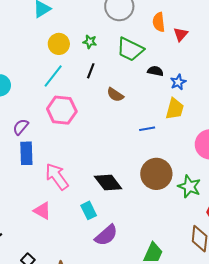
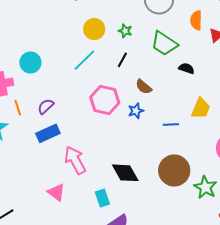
blue star: (178, 82) -> (136, 111), moved
pink hexagon: (62, 110) -> (105, 100), moved
blue rectangle: (26, 153) -> (48, 133), turned 60

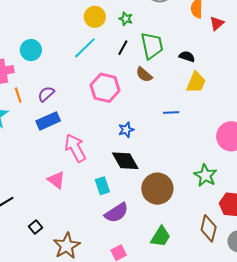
green trapezoid: (164, 44) -> (152, 46), moved, turned -136
yellow trapezoid: (201, 108) -> (196, 82), moved
blue star: (136, 111) -> (126, 130), moved
brown circle: (174, 171) -> (157, 189), moved

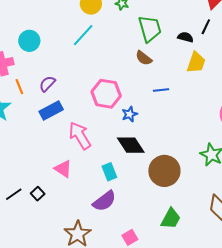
black line: (123, 48) -> (206, 27), moved
pink hexagon: (105, 88) -> (106, 94), moved
blue line: (171, 113) -> (161, 90), moved
purple semicircle: (116, 213) -> (104, 201), moved
black square: (36, 227) -> (38, 194), moved

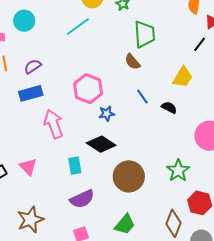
black semicircle: (185, 37) -> (169, 108), moved
blue line: (161, 90) -> (142, 97), turned 49
black diamond: (131, 145) -> (101, 144), turned -36
pink triangle: (63, 169) -> (28, 167), moved
purple semicircle: (104, 201) -> (82, 199), moved

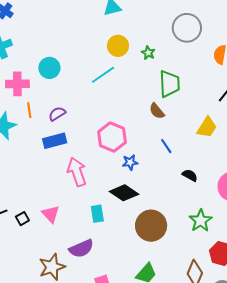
black semicircle: (169, 108) -> (190, 175), moved
purple semicircle: (82, 199) -> (81, 249), moved

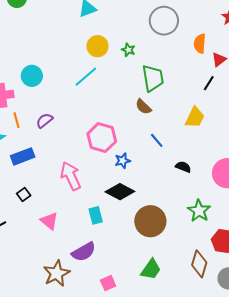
blue rectangle: (55, 141) -> (23, 156), moved
black square: (22, 219) -> (24, 195), moved

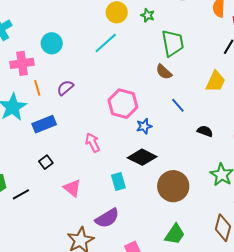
pink arrow: (71, 176) -> (93, 143), size x0.7

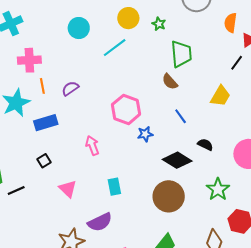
cyan circle: (52, 43) -> (79, 28), moved
black diamond: (142, 157) -> (177, 160), moved

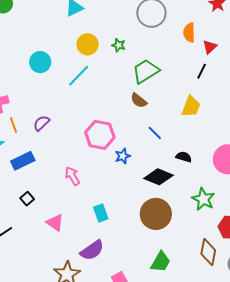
green trapezoid: (181, 54) -> (146, 71), turned -108

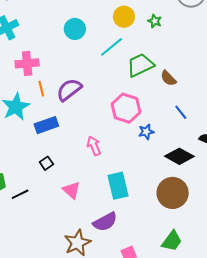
green trapezoid: (146, 71) -> (140, 65), moved
purple semicircle: (41, 123) -> (69, 90), size x1.5
cyan rectangle: (101, 213) -> (118, 186), size x1.5

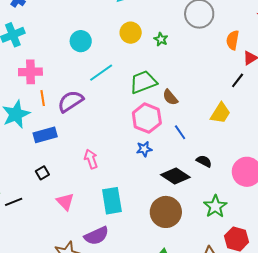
cyan line: (112, 47) -> (101, 73), moved
pink hexagon: (126, 108) -> (147, 118), moved

